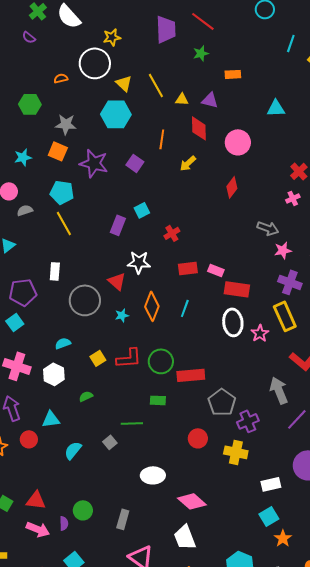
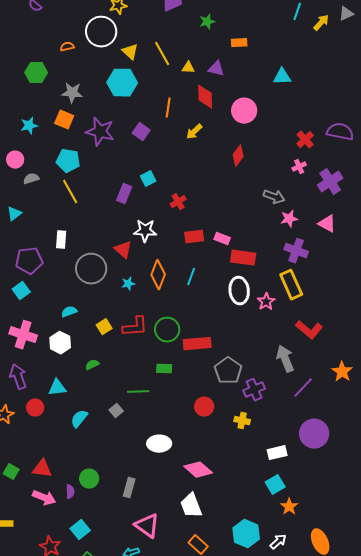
yellow cross: (236, 452) -> (242, 421), size x0.7

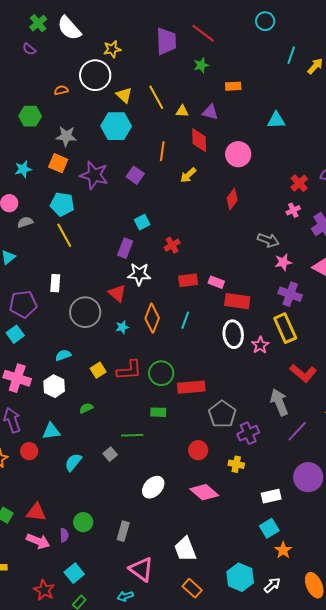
purple rectangle: (124, 194) -> (125, 248), moved
white ellipse: (159, 444) -> (153, 487), turned -45
pink diamond: (198, 470) -> (204, 492), moved

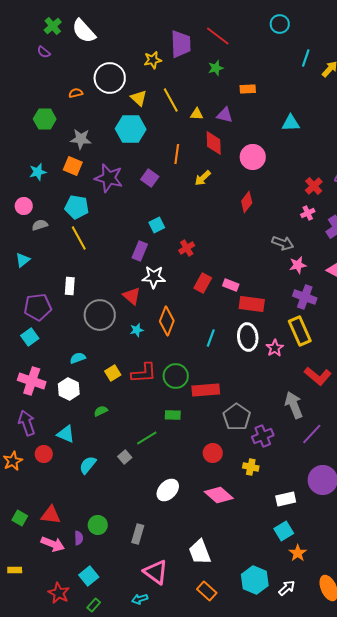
yellow star: (112, 49) -> (153, 60), moved
red rectangle: (188, 280) -> (203, 283), turned -54
cyan line: (185, 320) -> (211, 338), moved
cyan triangle: (51, 431) -> (66, 434), turned 30
green line: (132, 435) -> (147, 438), turned -30

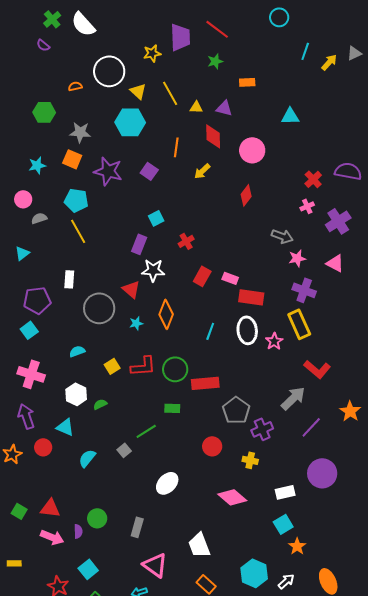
white hexagon: (69, 389) -> (76, 394), moved
gray arrow: (294, 405) -> (293, 398), turned 68
pink diamond: (219, 495) -> (232, 497), moved

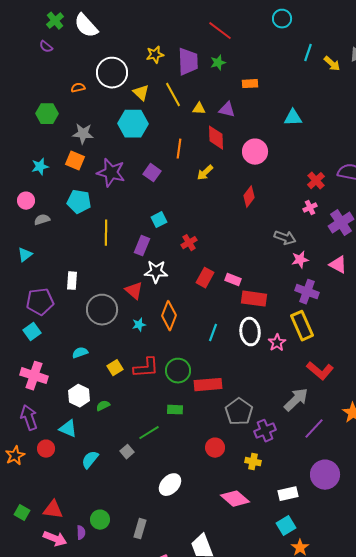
purple trapezoid: (180, 37) -> (188, 62), moved
yellow arrow: (329, 62) -> (332, 64), turned 90
yellow line: (78, 231) -> (106, 233), moved, turned 30

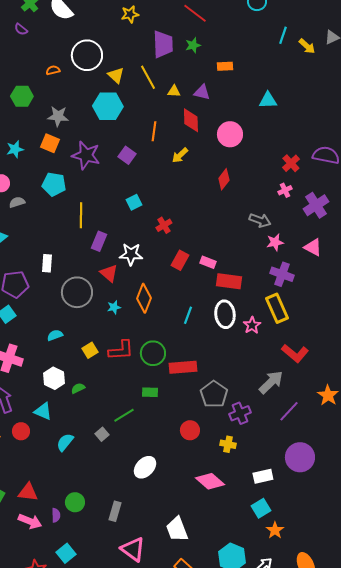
yellow star: (155, 55) -> (130, 14), moved
purple rectangle: (142, 246) -> (99, 241), moved

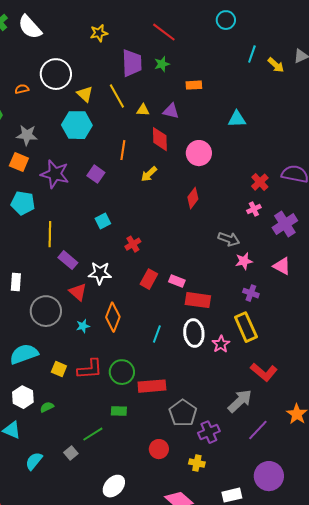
purple rectangle: (99, 241) -> (68, 260), turned -72
purple cross: (282, 274) -> (251, 293), size x0.7
cyan semicircle: (55, 335) -> (24, 354), size x1.8
yellow square: (90, 350) -> (59, 369), turned -35

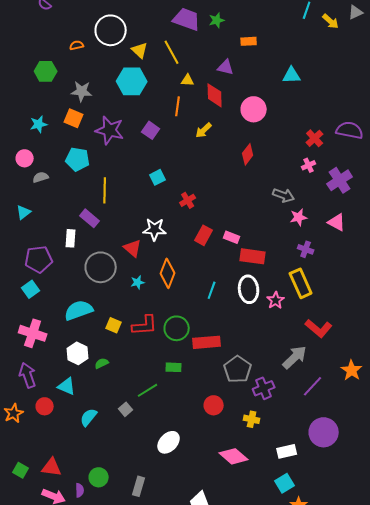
purple trapezoid: (132, 63) -> (187, 19), turned -68
yellow triangle: (143, 110) -> (188, 80), moved
purple rectangle: (68, 260) -> (90, 218), moved

